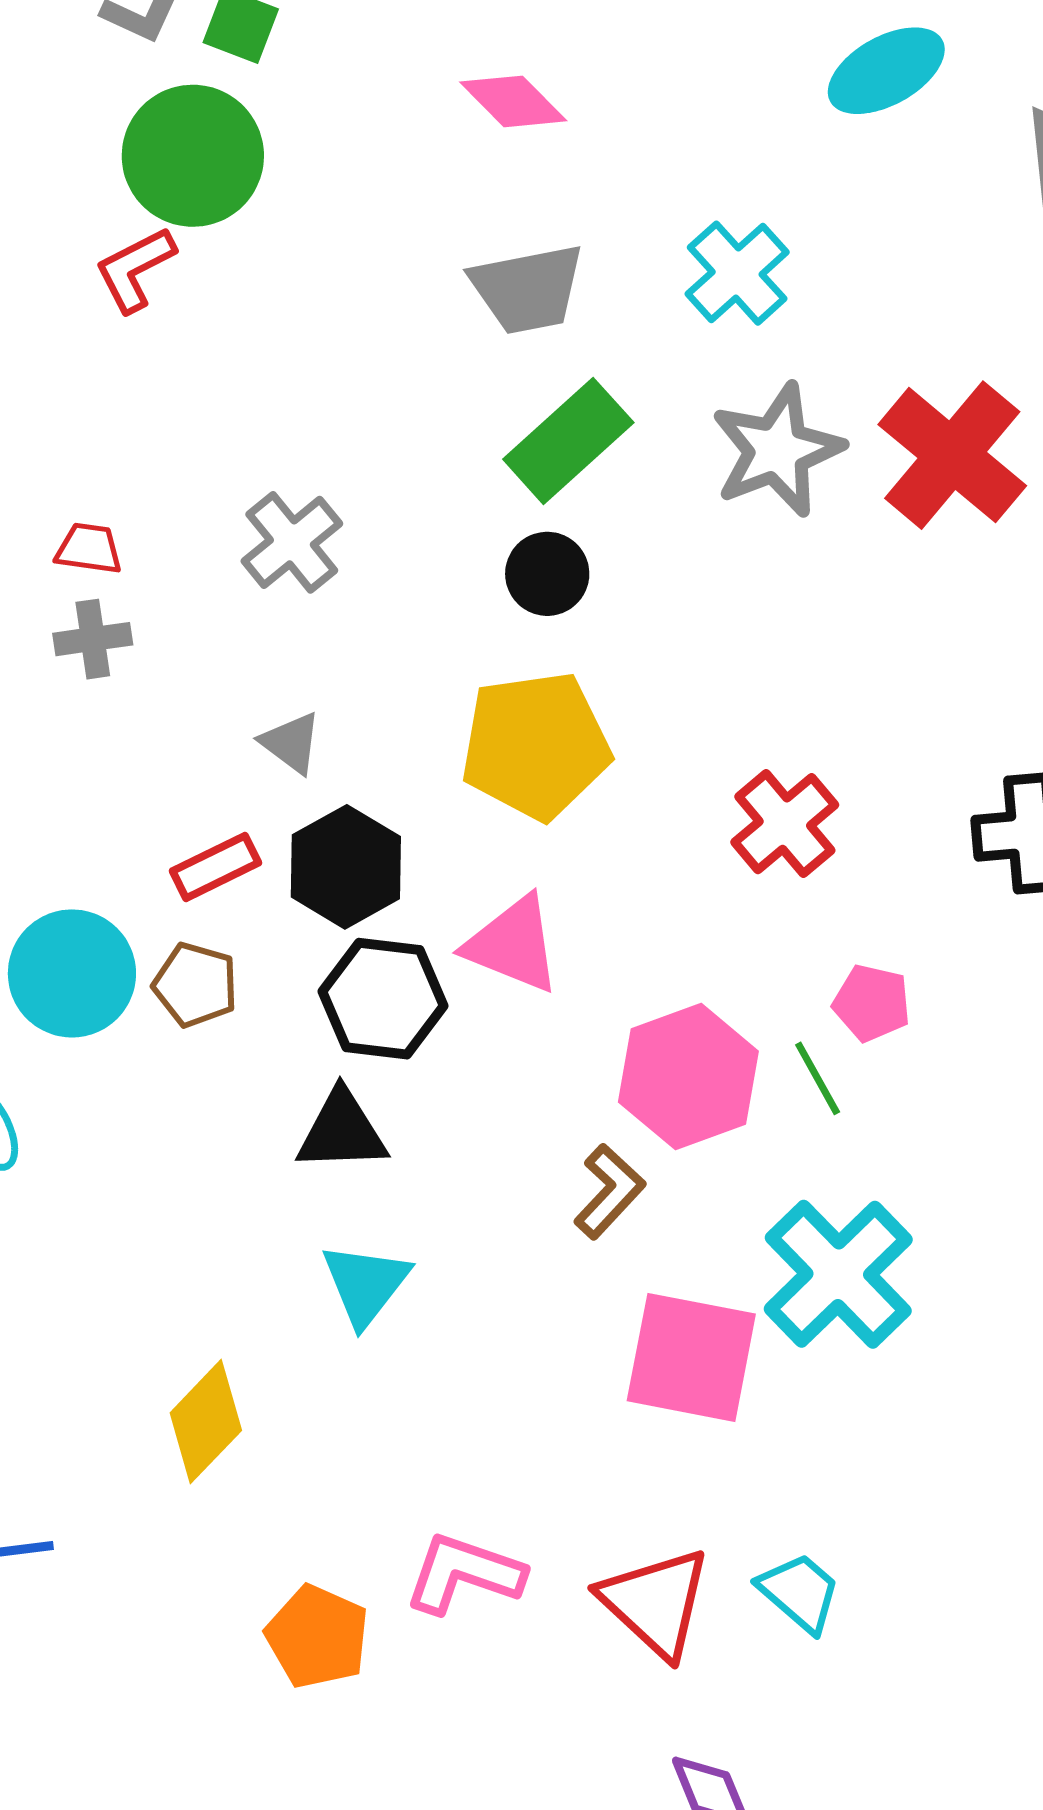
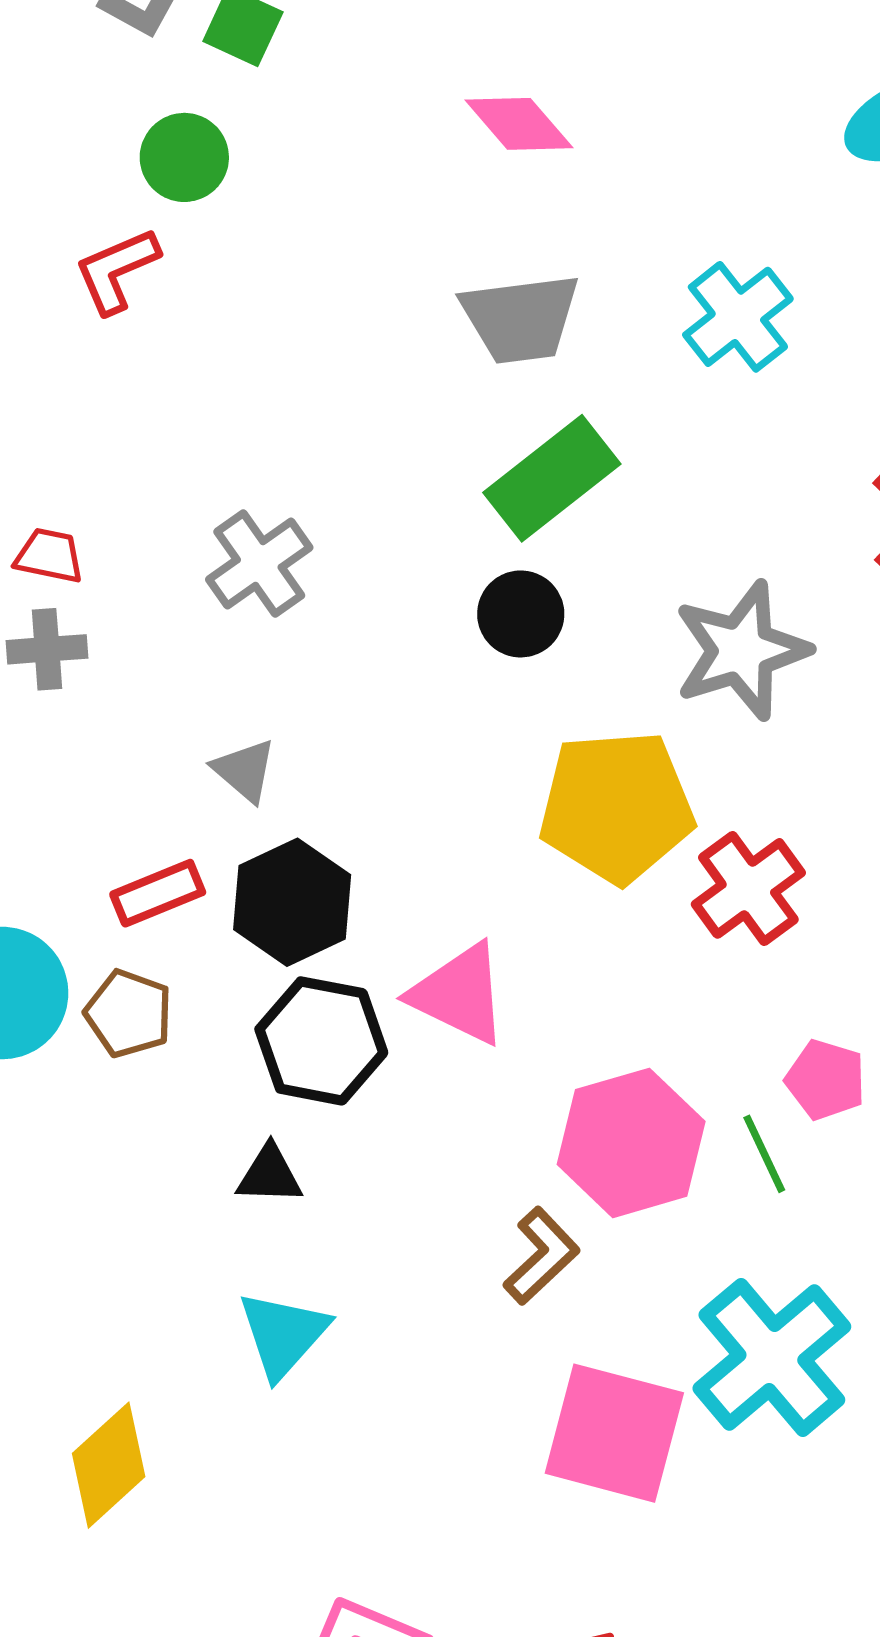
green circle: (193, 156) -> (184, 157), size x0.6
gray star: (777, 450) -> (741, 650), moved
yellow pentagon: (536, 745) -> (617, 807), moved
black triangle: (342, 1131) -> (269, 1175), size x0.7

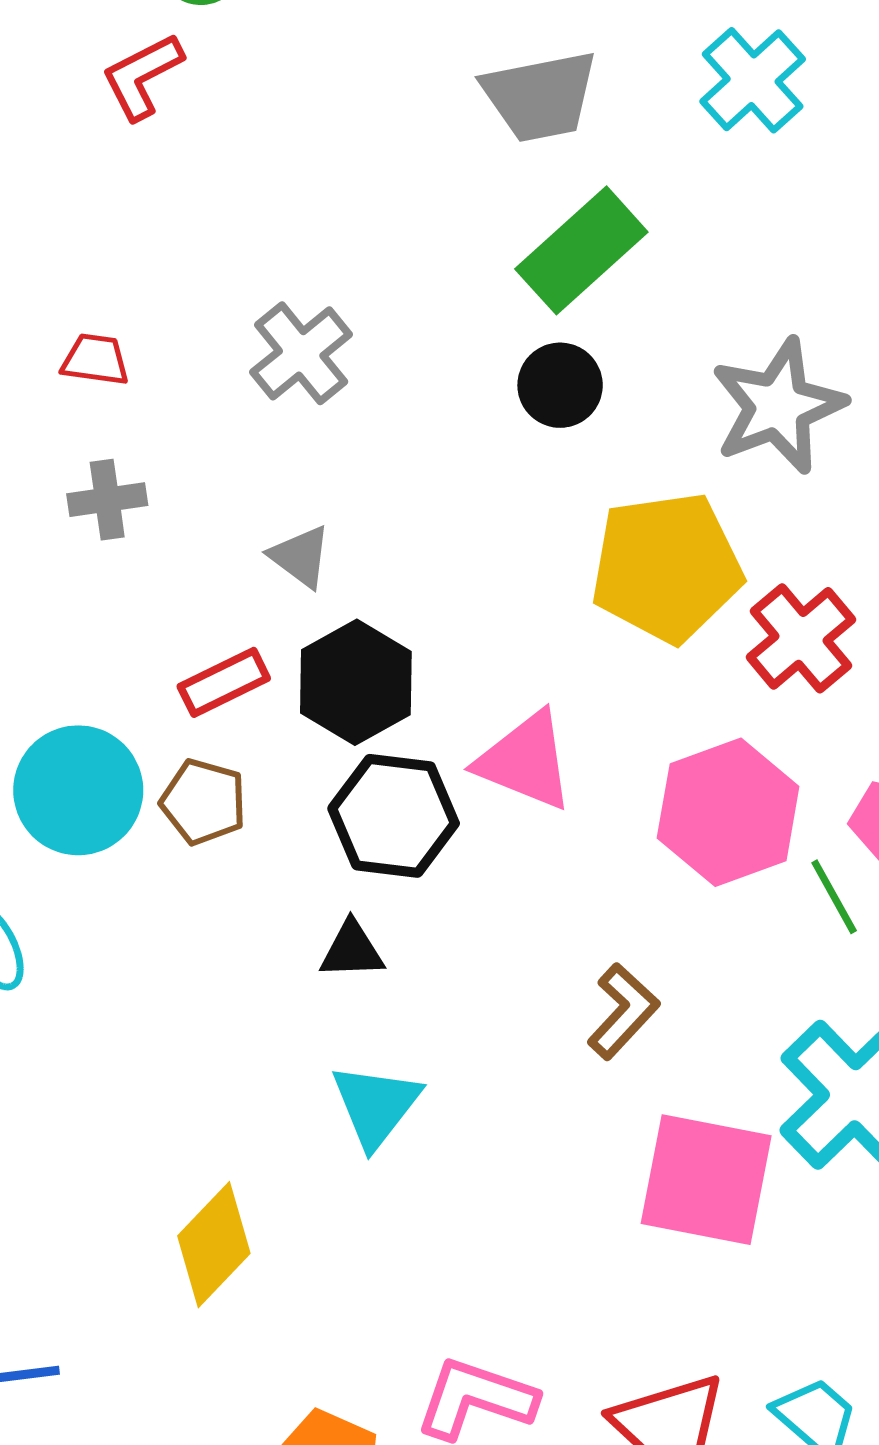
gray cross: (47, 649) -> (107, 500), moved
pink hexagon: (631, 1143) -> (728, 812), moved

